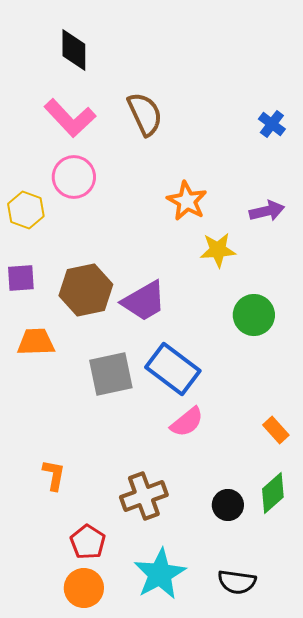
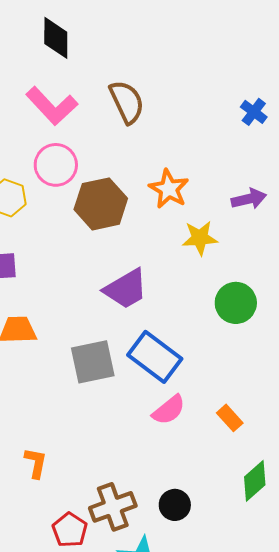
brown hexagon: (86, 290) -> (101, 204), moved
orange rectangle: (276, 430) -> (230, 418), moved
brown cross: (144, 496) -> (113, 507), moved
black circle: (228, 505) -> (175, 505), moved

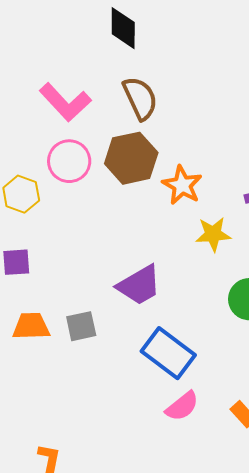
black diamond: (56, 38) -> (123, 28), moved
brown hexagon: (101, 204) -> (131, 158), moved
gray square: (93, 362) -> (81, 326), moved, size x0.7

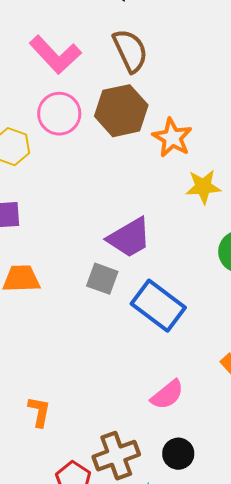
gray square: (81, 326) -> (102, 279), moved, turned 32
pink semicircle: (182, 406) -> (167, 395), moved

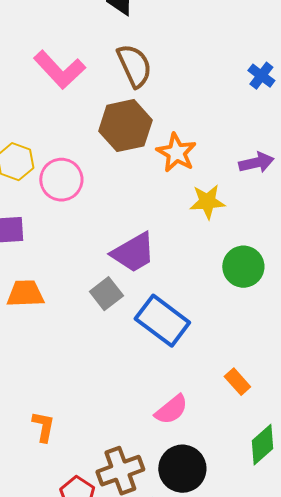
pink circle: (59, 114) -> (61, 180), moved
gray square: (102, 279) -> (106, 294), turned 32
black circle: (178, 454) -> (182, 469), size x1.5

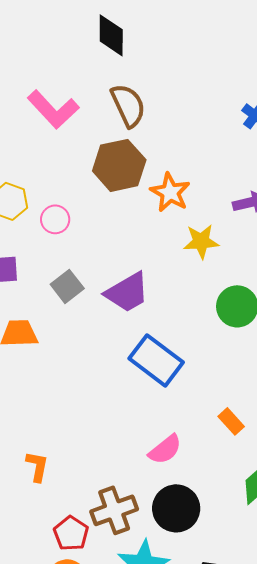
pink circle: (61, 180) -> (55, 219), size x0.7
gray square: (106, 294) -> (67, 286), moved

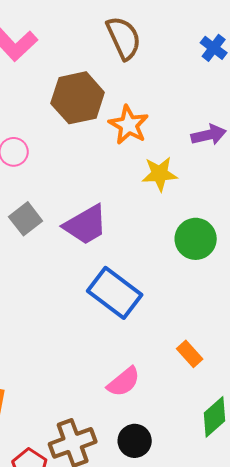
brown semicircle: (128, 105) -> (124, 38), moved
black circle: (176, 508) -> (135, 441), size x0.7

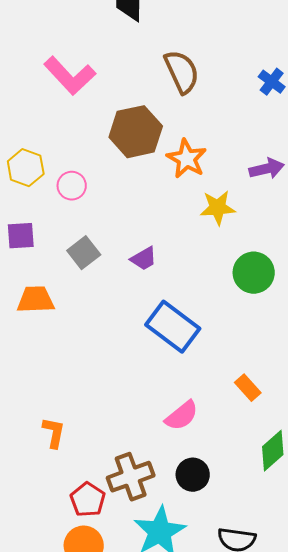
purple trapezoid: (86, 225) -> (144, 259), size x0.6

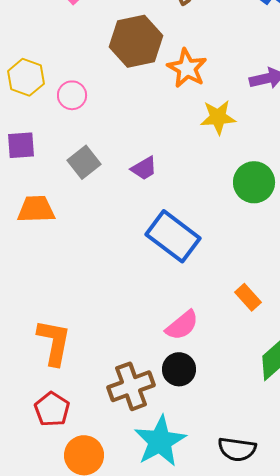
orange L-shape: (54, 433) -> (54, 342), size x1.5
black circle: (193, 475) -> (179, 369), moved
red pentagon: (88, 500) -> (52, 409), moved

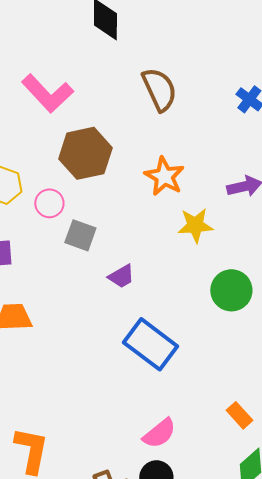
brown hexagon: (136, 41) -> (85, 153), moved
gray square: (84, 162) -> (80, 235), moved, turned -32
orange rectangle: (248, 297) -> (239, 415), moved

